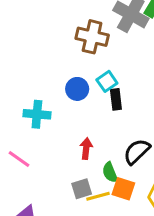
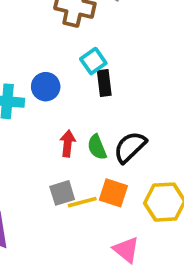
blue circle: (77, 89) -> (46, 87), moved
green semicircle: (110, 172) -> (97, 147), moved

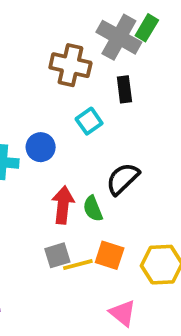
black rectangle: (104, 83) -> (124, 89), moved
red arrow: (68, 143) -> (63, 205), size x1.4
black semicircle: (130, 147) -> (123, 179), moved

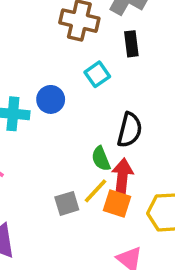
black semicircle: (123, 179) -> (130, 130), turned 148
red arrow: (63, 205) -> (122, 177), moved
yellow line: (78, 265) -> (95, 191), moved, turned -32

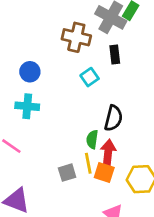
blue circle: (51, 99) -> (30, 72), moved
green semicircle: (101, 159) -> (92, 139), turned 30
yellow line: (95, 191) -> (88, 163), turned -54

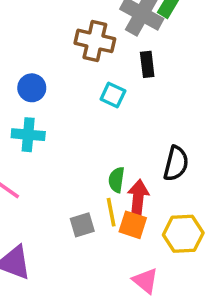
cyan square: (90, 77) -> (113, 95), turned -30
black semicircle: (113, 118) -> (176, 164), moved

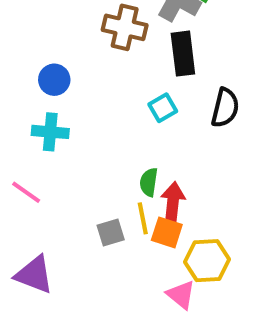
black rectangle: (147, 64) -> (183, 54), size x1.5
cyan square: (113, 95) -> (163, 108), moved, turned 35
black semicircle: (176, 164) -> (225, 108), moved
yellow hexagon: (183, 234) -> (207, 261), moved

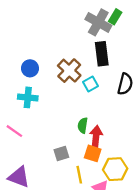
brown cross: (125, 27) -> (69, 71), moved, turned 30
yellow line: (143, 218) -> (79, 175), moved

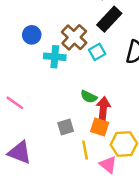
black rectangle: (102, 54) -> (109, 19), turned 50
cyan cross: (28, 97) -> (55, 57), moved
green semicircle: (83, 125) -> (89, 97), turned -72

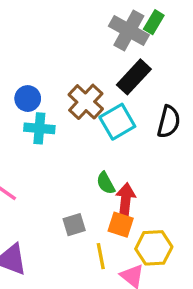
cyan square: (97, 52) -> (117, 122), size x1.5
cyan cross: (55, 57) -> (39, 128), moved
green semicircle: (89, 97) -> (106, 183), turned 35

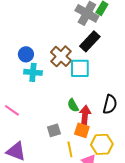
cyan square: (117, 122) -> (80, 68), turned 30
black semicircle: (169, 122) -> (110, 104), moved

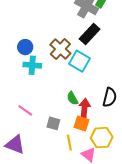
cyan square: (80, 68) -> (79, 61), turned 30
pink line: (12, 110) -> (25, 110), moved
gray square: (54, 130) -> (53, 123), turned 32

